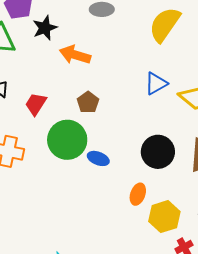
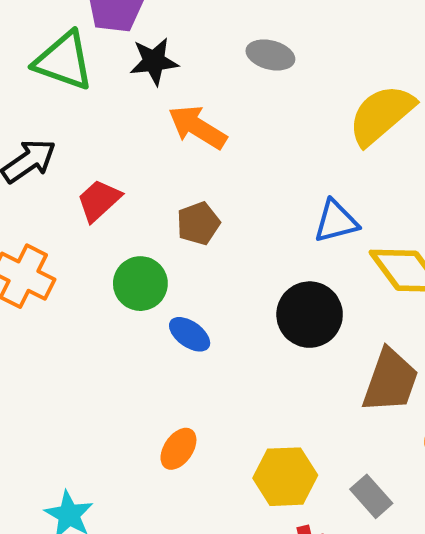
green circle: (67, 140) -> (140, 284), size x0.7
black circle: (158, 152) -> (310, 315), moved
orange ellipse: (138, 194) -> (178, 449), moved

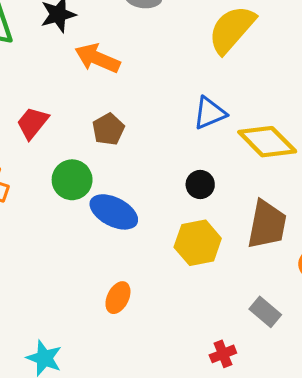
black circle: (310, 315) -> (200, 185), size x0.6
blue ellipse: (190, 334) -> (114, 212), size x1.5
yellow hexagon: (285, 477) -> (198, 243), moved

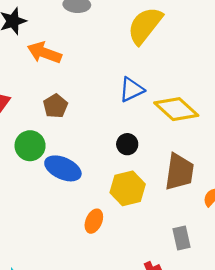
orange ellipse: (118, 298) -> (94, 221), moved
gray rectangle: (265, 312) -> (182, 238), turned 40

